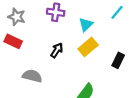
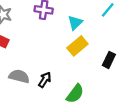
black arrow: (57, 50) -> (45, 80), moved

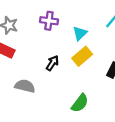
black arrow: (45, 80) -> (52, 63), moved

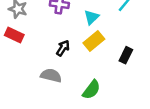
gray semicircle: (25, 86) -> (51, 75), moved

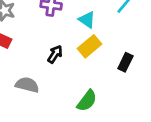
cyan triangle: (91, 17) -> (87, 20), turned -42
gray semicircle: (51, 75) -> (27, 85), moved

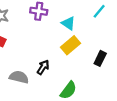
black arrow: (55, 54) -> (43, 67), moved

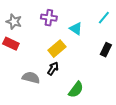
yellow rectangle: (71, 45) -> (57, 49), moved
black rectangle: (100, 58) -> (106, 50), moved

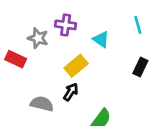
cyan line: (104, 18) -> (138, 25), turned -56
gray star: (14, 22) -> (38, 38), moved

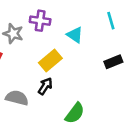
black rectangle: (140, 67) -> (113, 62), turned 42

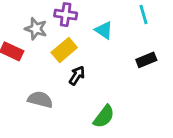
yellow rectangle: (50, 61) -> (64, 50), moved
black arrow: (45, 86) -> (77, 75), moved

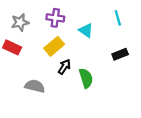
gray star: (36, 29) -> (20, 22), moved, turned -30
green semicircle: (104, 117) -> (86, 78), moved, turned -54

